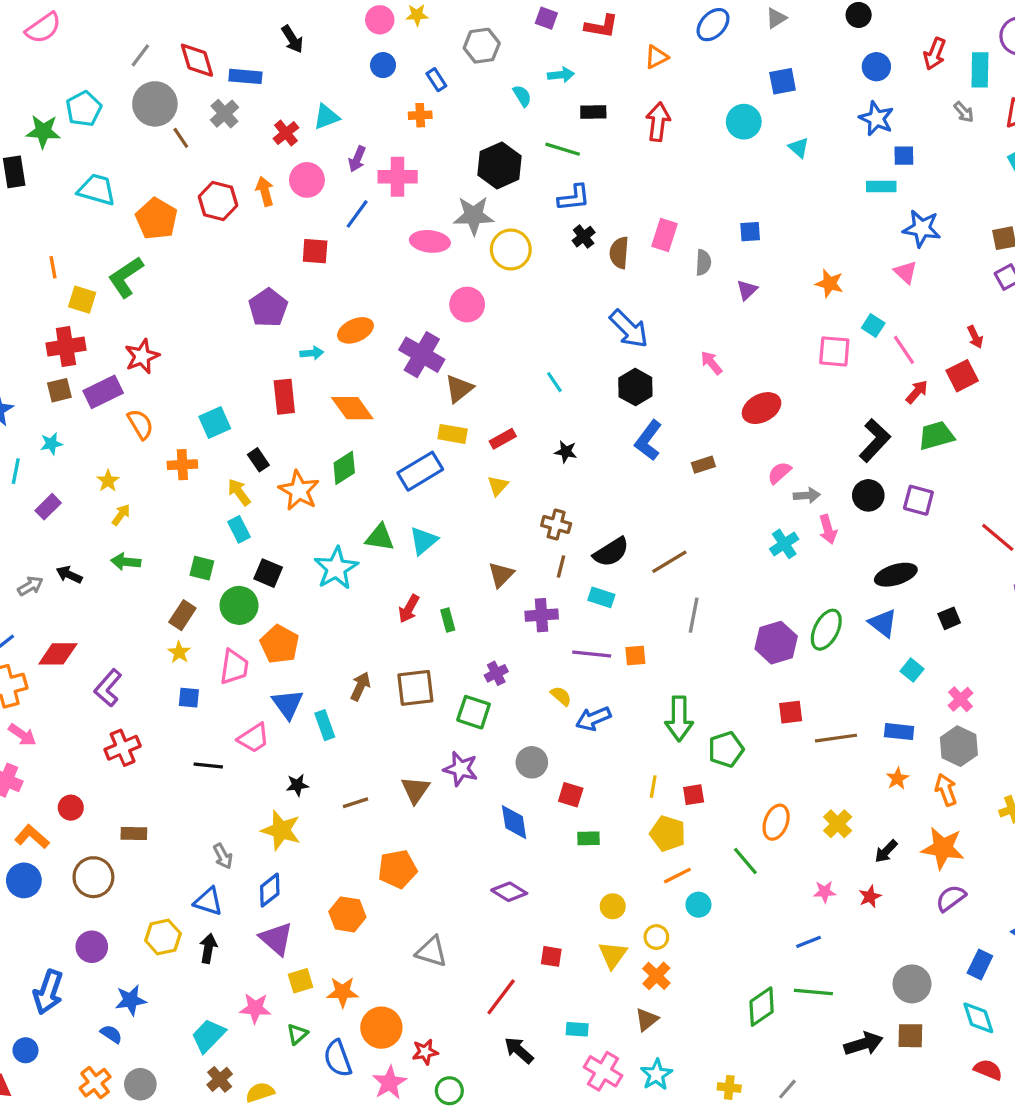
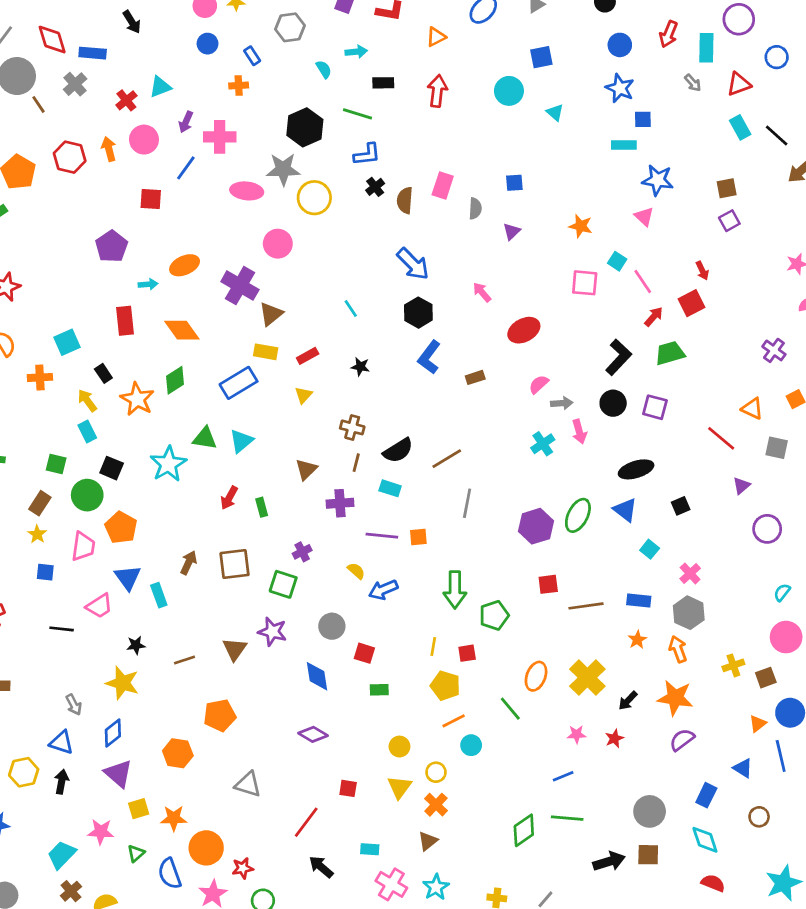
yellow cross: (838, 824) -> (587, 678), size x1.5

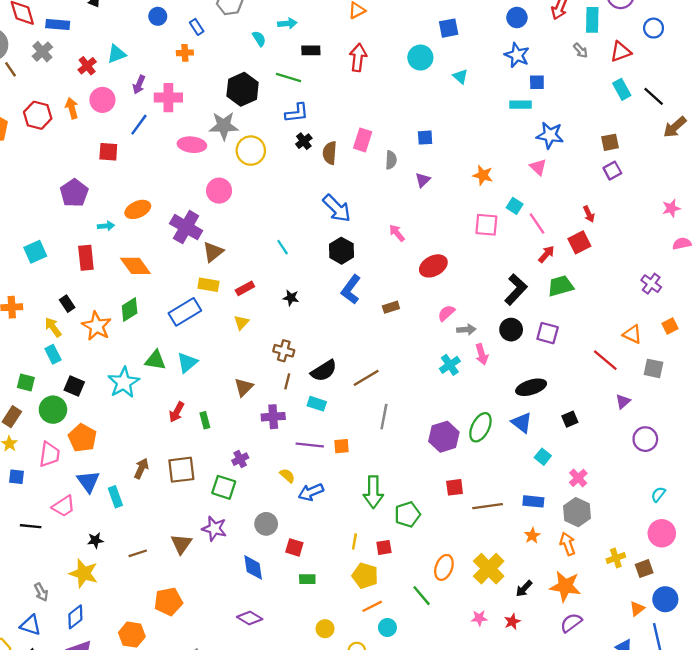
cyan square: (67, 342) -> (35, 252), moved

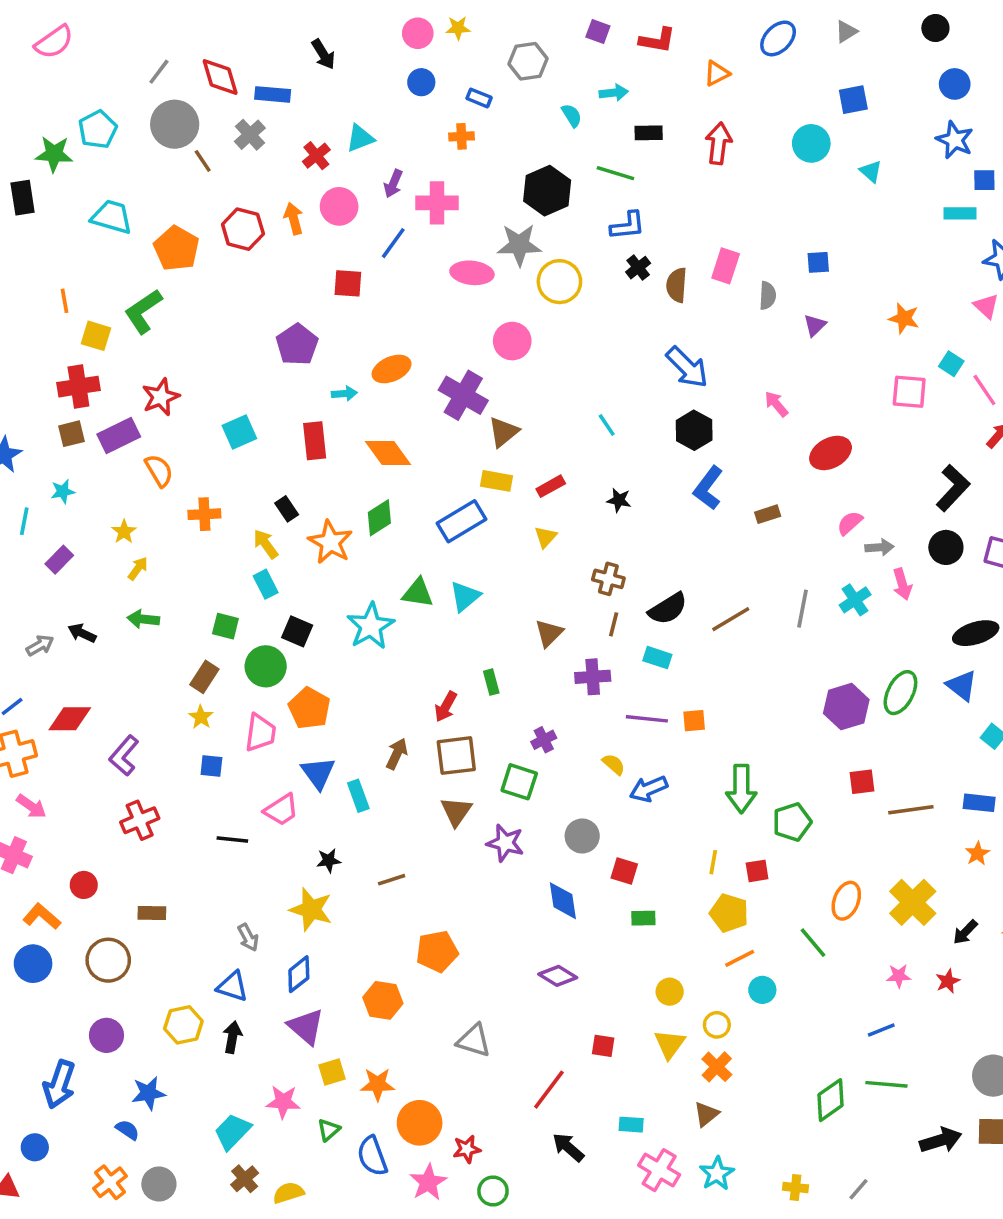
blue rectangle: (197, 27) -> (479, 98), turned -35
red arrow: (177, 412) -> (446, 707), moved
gray line: (384, 417) -> (803, 609), moved
brown triangle: (181, 544) -> (456, 811), moved

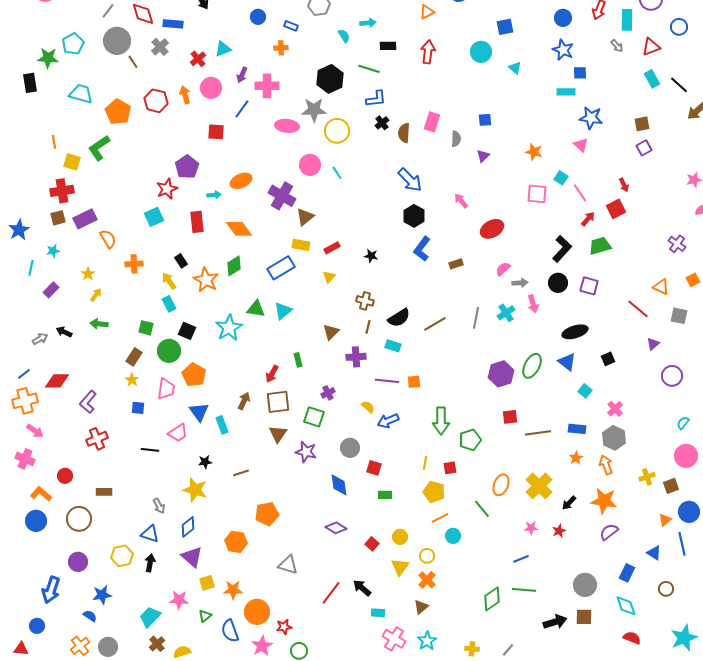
red star: (161, 397) -> (167, 189), moved
cyan line: (607, 425) -> (337, 173), moved
red square: (603, 1046) -> (372, 544), moved, turned 32
black arrow: (568, 1147) -> (362, 588), moved

